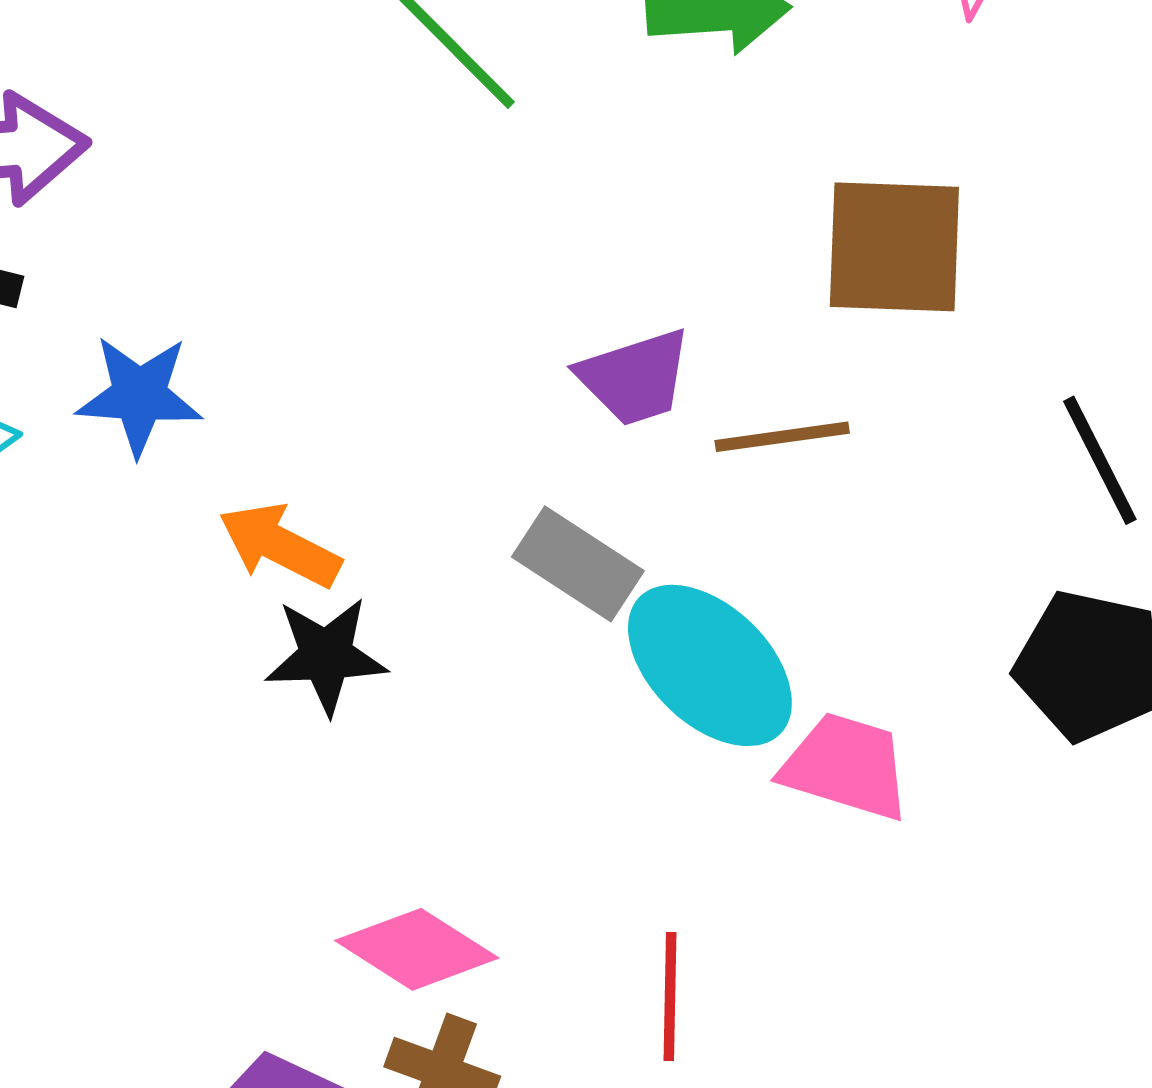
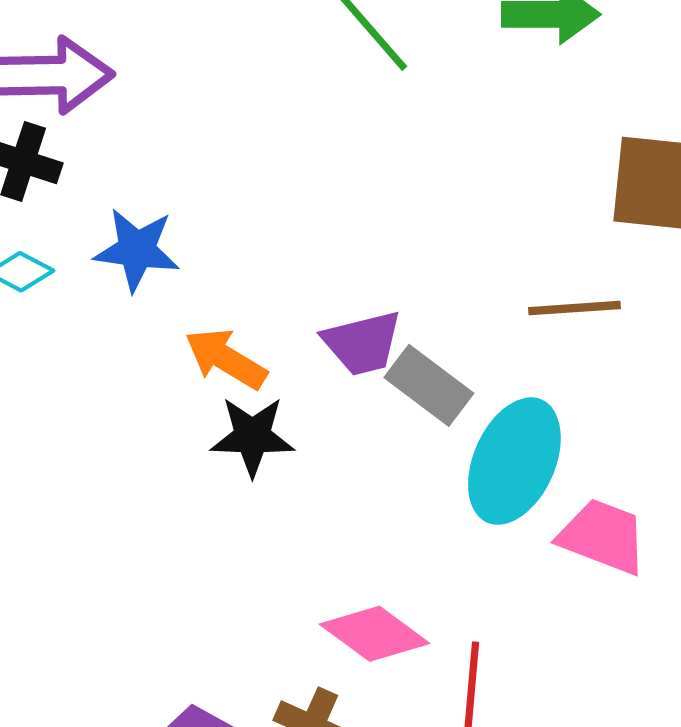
purple trapezoid: (635, 377) -> (362, 343), moved
cyan ellipse: (710, 665) -> (514, 461), turned 66
pink diamond: (417, 949) -> (375, 634), moved

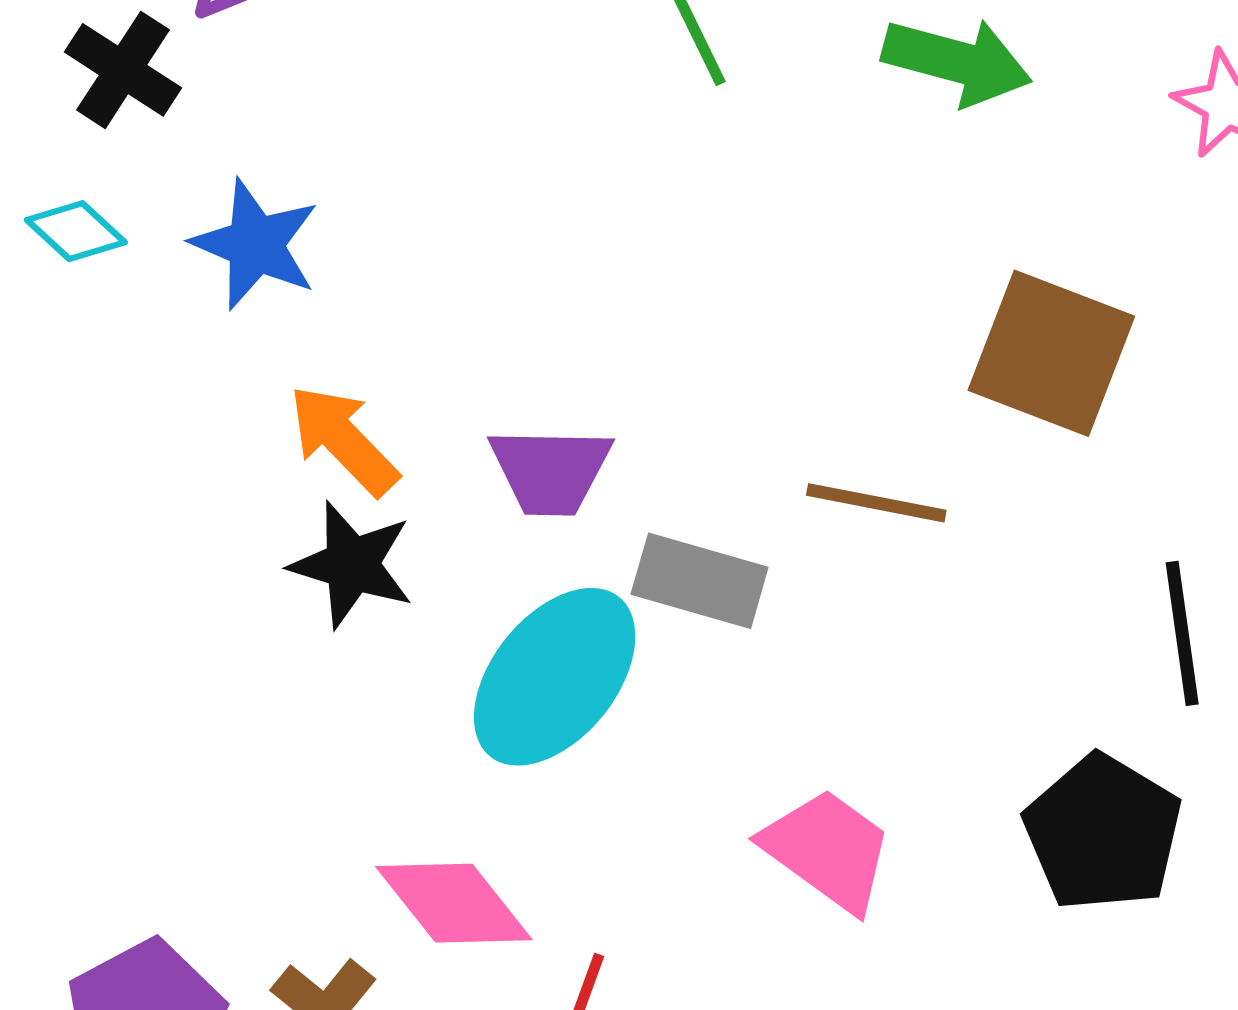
gray rectangle: (429, 385) -> (700, 581), moved, turned -36
cyan ellipse: (514, 461) -> (555, 677), moved

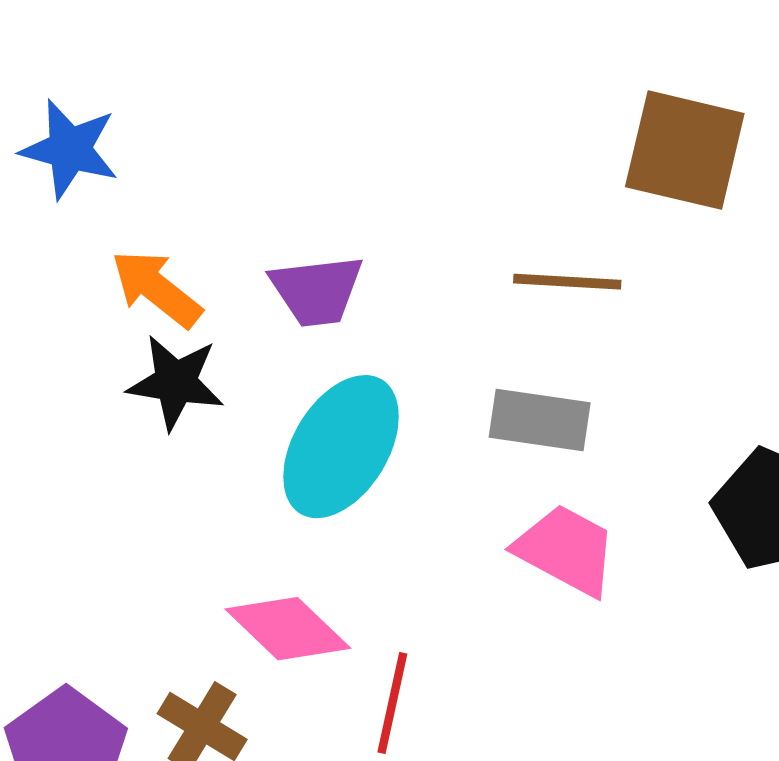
gray rectangle: (700, 581) -> (540, 420), moved

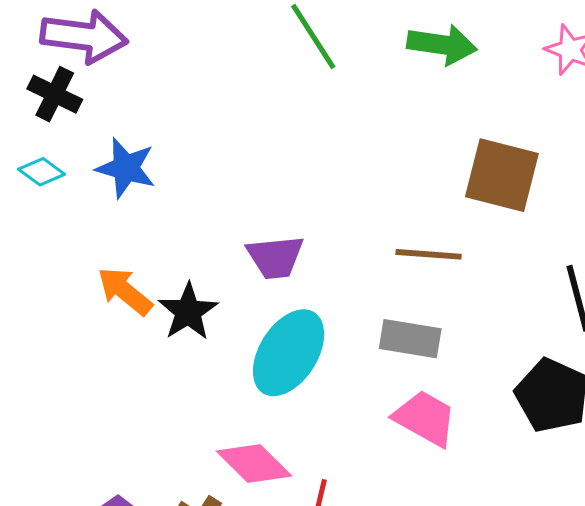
orange arrow: (156, 289) -> (125, 291), moved
black star: (176, 382) -> (188, 312), turned 30

